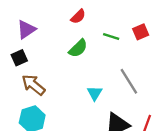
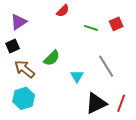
green semicircle: (78, 48) -> (52, 58), moved

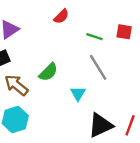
red square: (116, 24) -> (124, 32), turned 32
gray line: (106, 66) -> (98, 67), moved

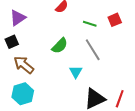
red square: (124, 32) -> (115, 20), turned -32
green semicircle: (48, 72) -> (60, 46), moved

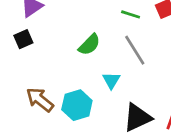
brown arrow: (24, 65) -> (40, 100), moved
cyan hexagon: (23, 94) -> (77, 105), moved

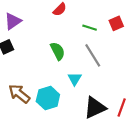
green semicircle: (89, 45) -> (58, 51), turned -72

